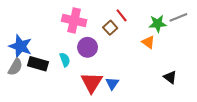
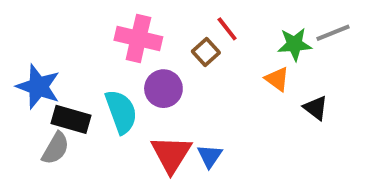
cyan semicircle: (65, 60) -> (121, 112), size x1.6
gray semicircle: (15, 67) -> (56, 148), moved
black triangle: (170, 77) -> (316, 108), moved

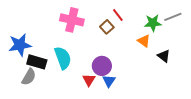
blue star: (38, 87) -> (20, 45), turned -30
purple circle: (163, 89) -> (102, 66), moved
red triangle: (171, 154) -> (89, 80), size x0.6

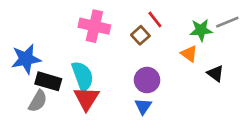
purple circle: (102, 66) -> (147, 80), moved
red triangle: (89, 80) -> (86, 98), moved, size x1.5

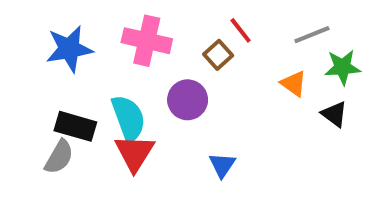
gray line: (227, 22) -> (312, 35), moved
green star: (201, 30) -> (343, 67), moved
blue star: (26, 59) -> (69, 49), moved
purple circle: (147, 80) -> (188, 100), moved

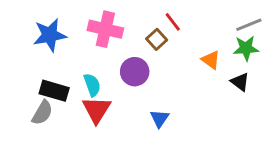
gray line: (312, 35) -> (249, 25), moved
cyan semicircle: (128, 118) -> (92, 85), size x0.7

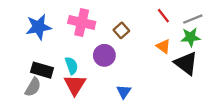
red line: (173, 22) -> (163, 16), moved
black triangle: (240, 82) -> (186, 63), size x1.6

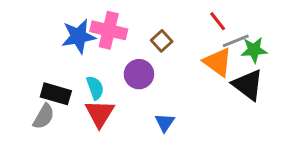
gray line: (193, 19) -> (236, 41), moved
blue star: (39, 27) -> (78, 36), moved
orange triangle: (163, 46) -> (218, 62), size x1.5

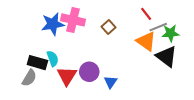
purple circle: (139, 74) -> (89, 72), moved
cyan semicircle: (95, 88) -> (53, 59), moved

